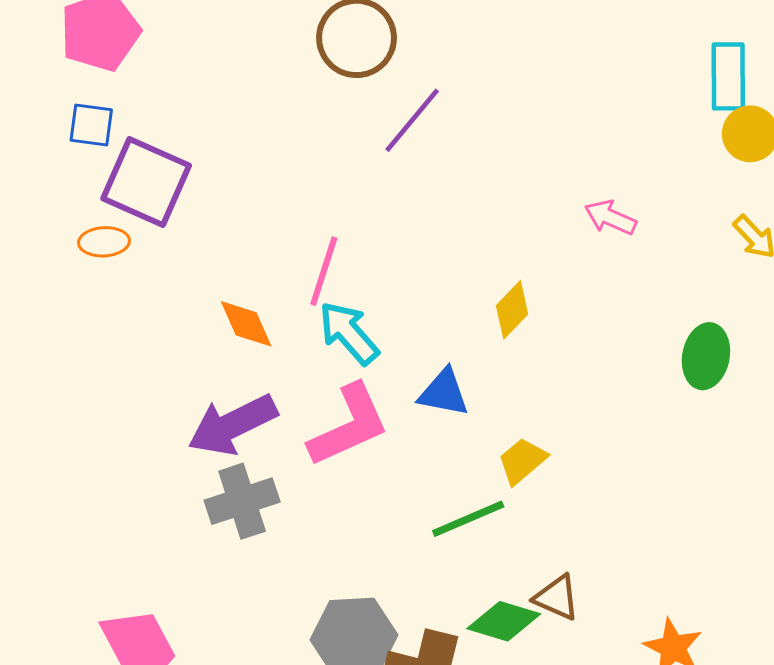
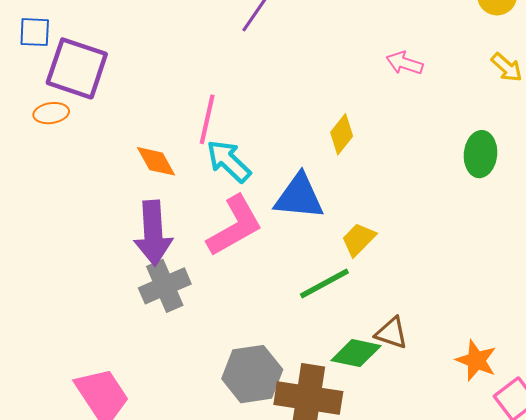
blue triangle: (444, 393) -> (299, 197), size x1.4
purple arrow: (232, 425) -> (153, 233), turned -62

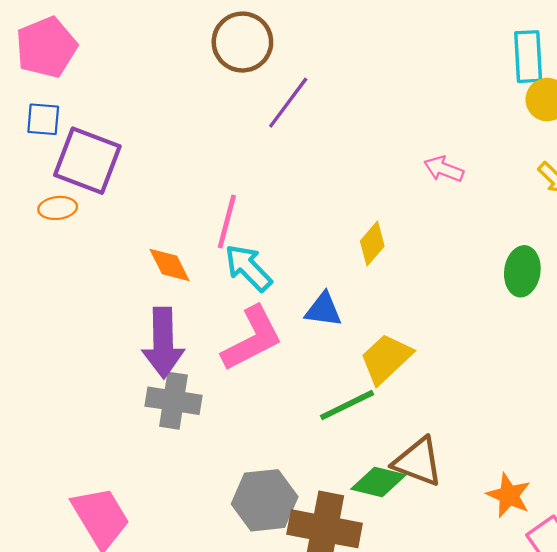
blue triangle: (299, 197) -> (323, 310), size x0.7
yellow trapezoid: (359, 239) -> (386, 359), size x1.4
gray cross: (165, 286) -> (173, 401), turned 30
brown triangle: (392, 333) -> (418, 462), size x1.4

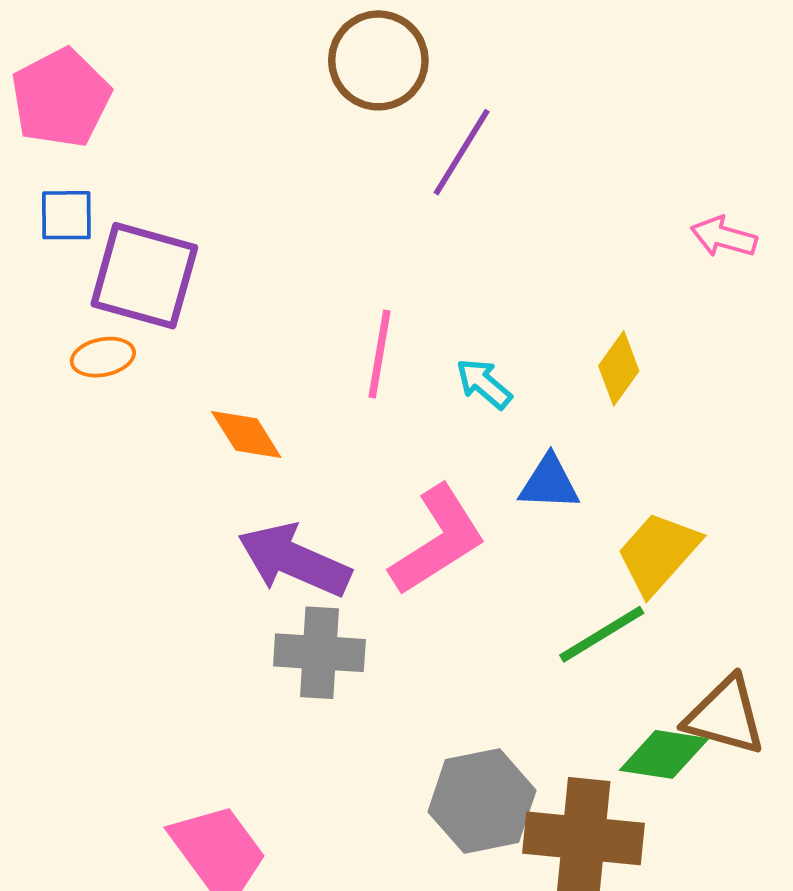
orange diamond: (170, 265) -> (246, 435), moved
cyan arrow: (248, 268) -> (484, 384), moved, size x0.7
purple arrow: (163, 343) -> (294, 560), turned 120

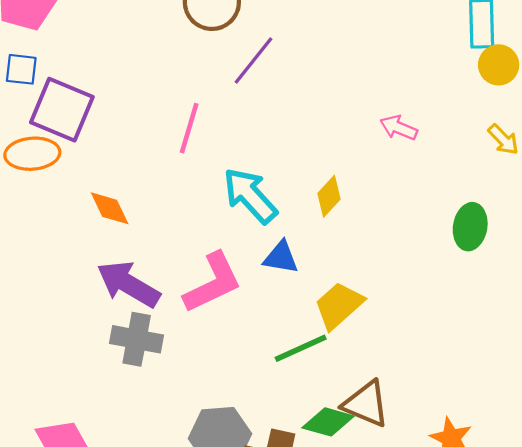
pink line: (379, 354) -> (189, 128), moved
orange ellipse: (103, 357) -> (32, 154), size x1.5
cyan arrow: (484, 384) -> (250, 196), size x1.8

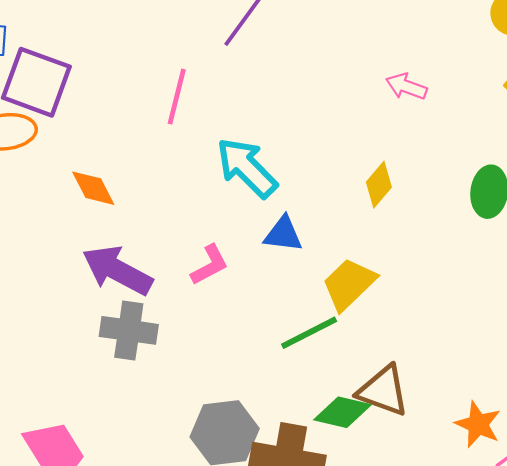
yellow diamond: (329, 196) -> (379, 185), moved
pink L-shape: (213, 283) -> (210, 265), size x0.6

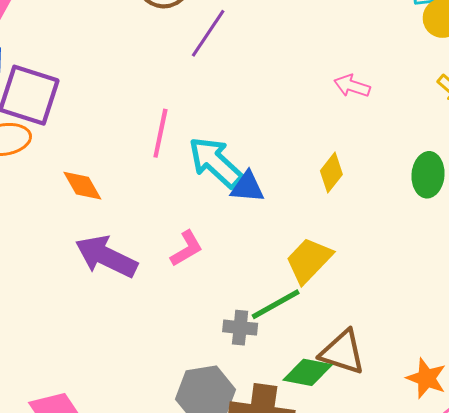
pink line: (177, 97) -> (160, 133), moved
blue triangle: (283, 234) -> (247, 187), moved
gray cross: (129, 330) -> (240, 328), moved, size x0.7

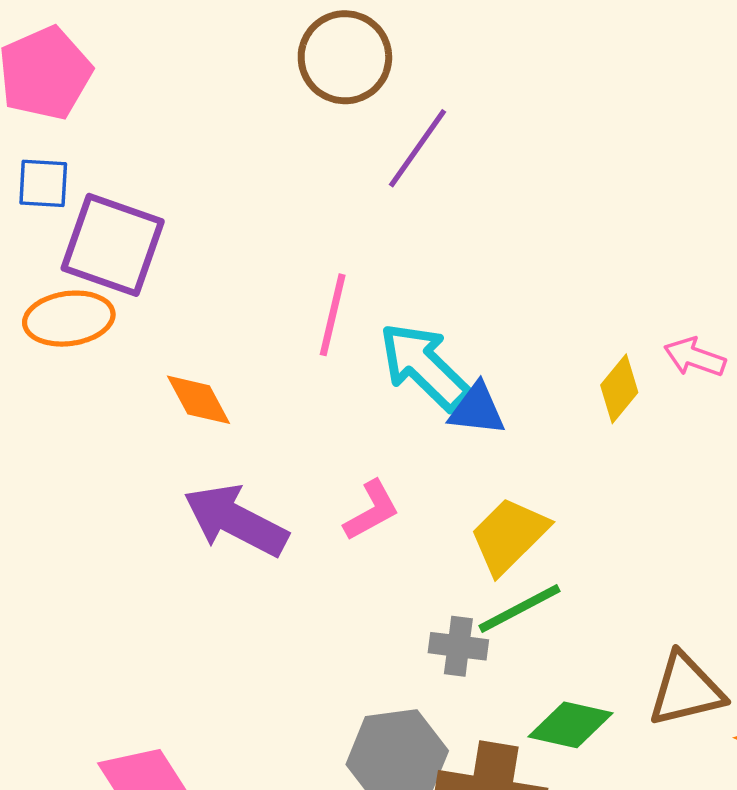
pink arrow: (352, 86) -> (695, 357), moved
yellow trapezoid: (309, 260) -> (509, 536), moved
brown triangle: (342, 352) -> (686, 690), moved, turned -33

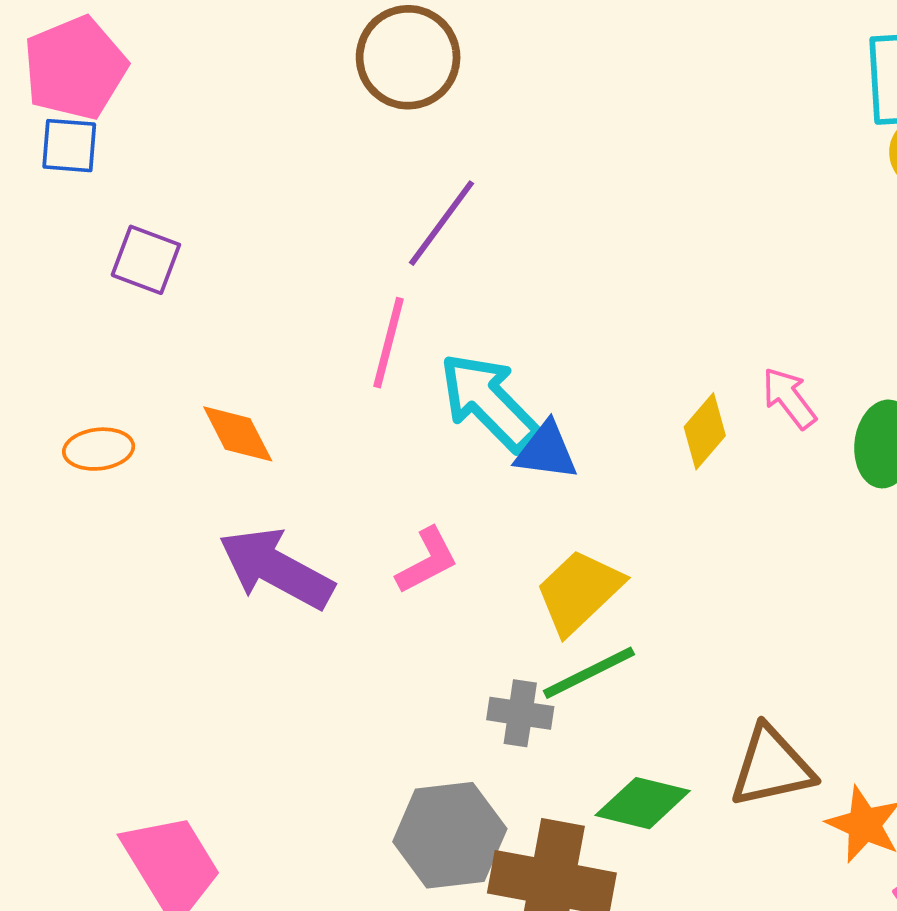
purple line: (417, 148) -> (441, 223), moved
blue square: (43, 183) -> (69, 146), moved
purple square: (113, 245) -> (146, 260), size x0.6
orange ellipse: (69, 319) -> (99, 449), moved, size x0.7
pink arrow: (695, 357) -> (789, 398), turned 32

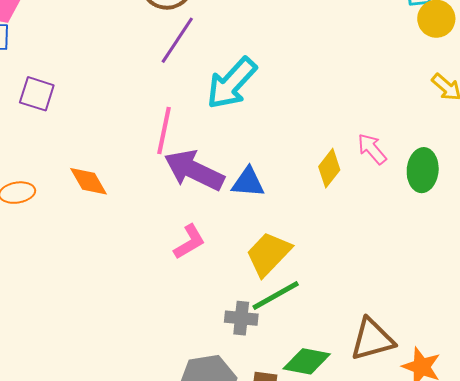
purple line: (441, 223) -> (177, 40), moved
cyan arrow: (489, 402) -> (232, 83), moved, turned -90
purple arrow: (276, 568) -> (194, 170), moved

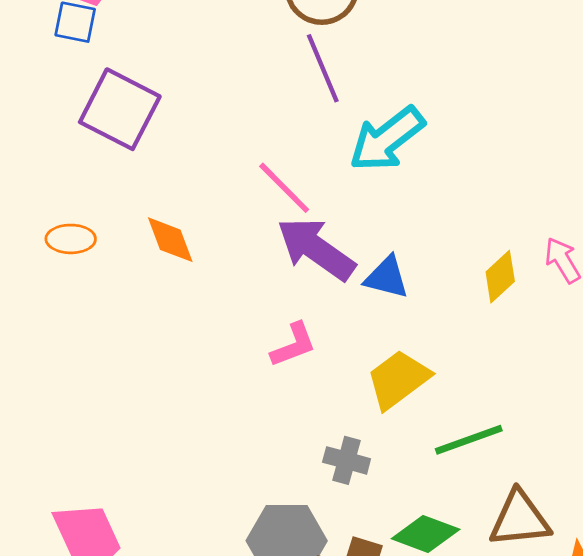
purple line: (177, 40) -> (323, 68), turned -66
purple square: (37, 94) -> (120, 109), size x1.6
pink line: (164, 130) -> (284, 188), turned -66
green line: (276, 296) -> (469, 440), moved

